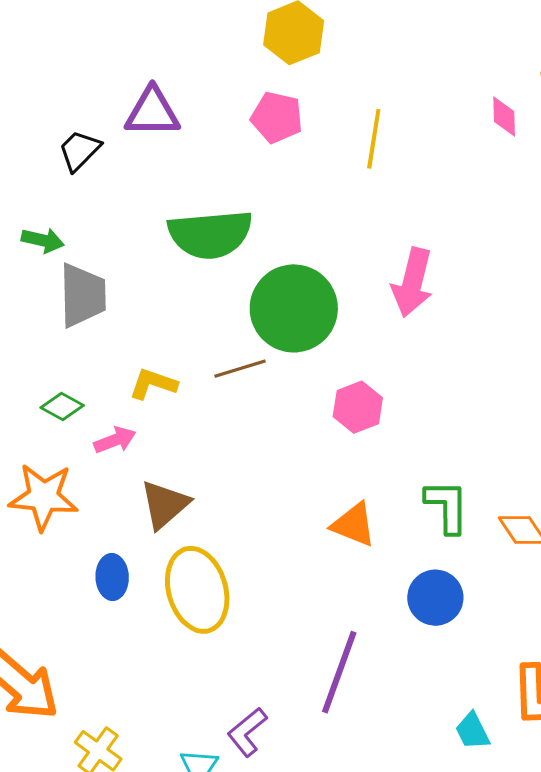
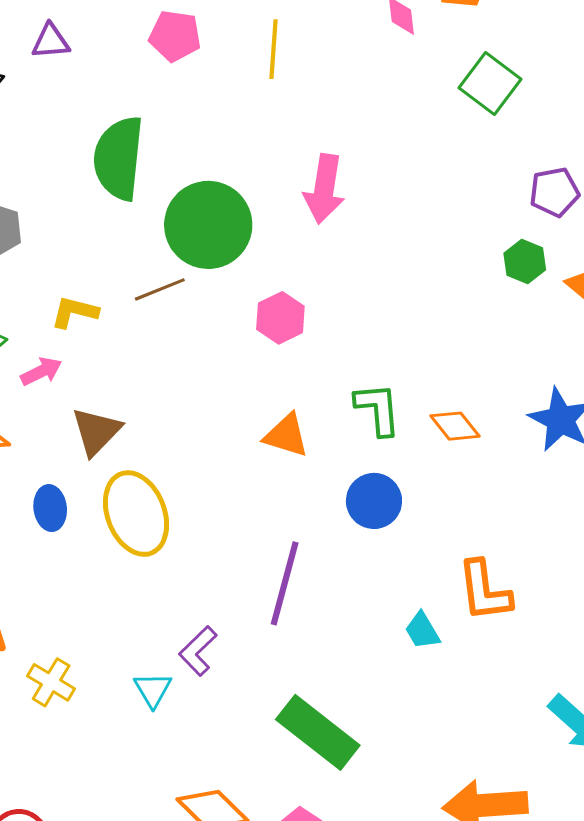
purple triangle: (152, 112) -> (51, 41), size x0.7
green semicircle: (210, 234) -> (119, 158), turned 106

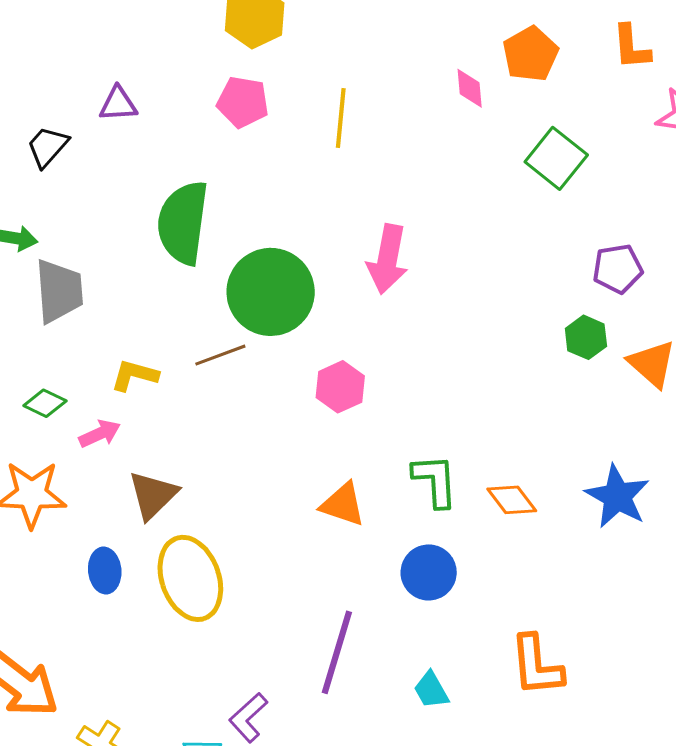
cyan trapezoid: (422, 631) -> (431, 690), moved

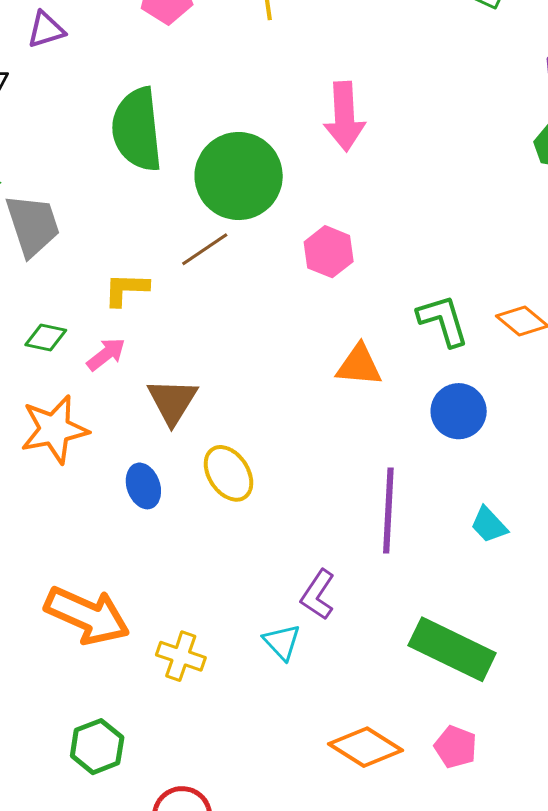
yellow ellipse: (190, 578) -> (228, 473), size x0.7

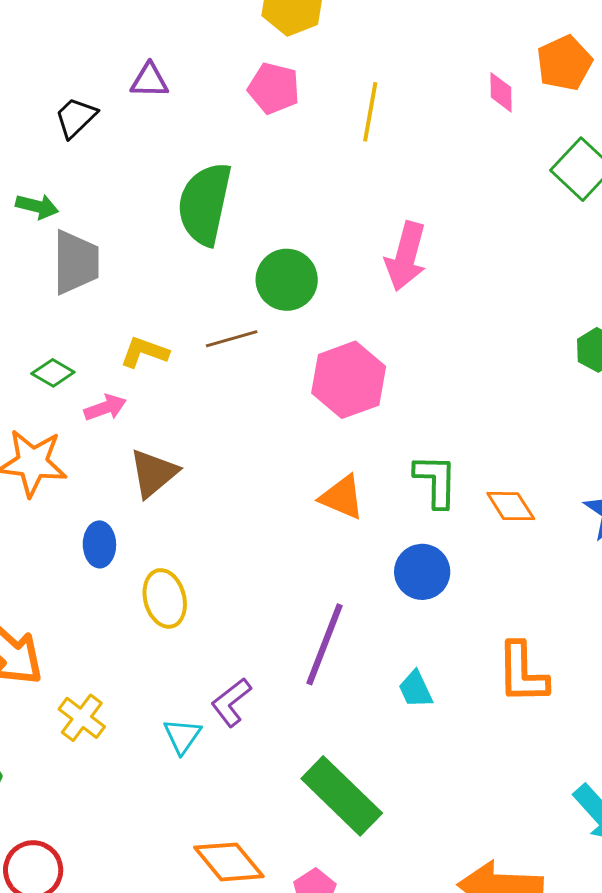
green circle: (239, 176) -> (287, 280), size x0.7
pink hexagon: (329, 252) -> (349, 380), size x1.5
yellow ellipse: (228, 473) -> (165, 598), moved

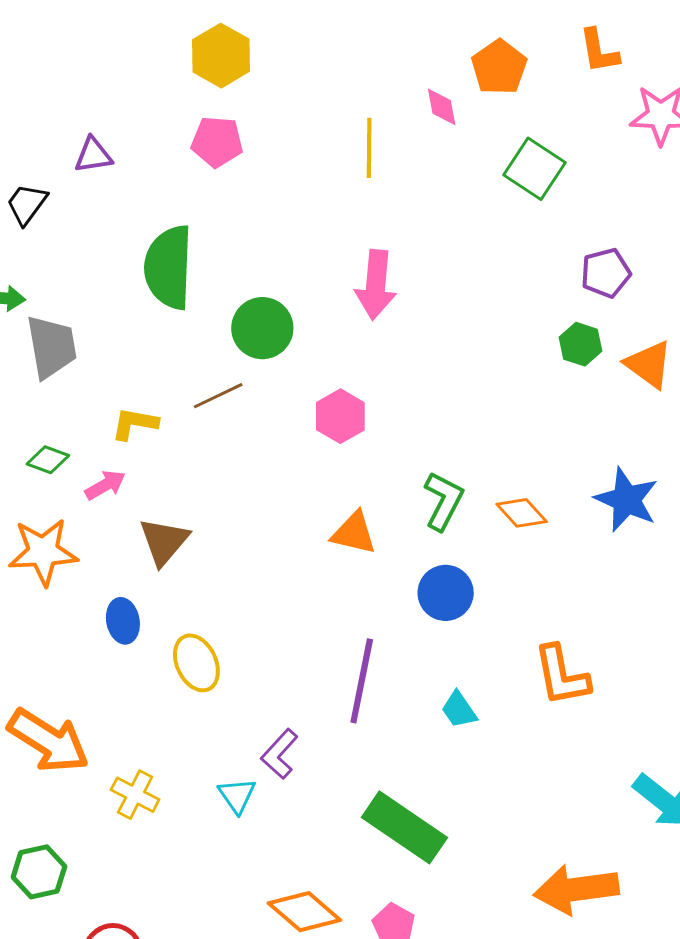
yellow line: (370, 112) -> (369, 148), moved
pink hexagon: (349, 380) -> (340, 416), size x0.7
green L-shape: (436, 481) -> (443, 501), turned 36

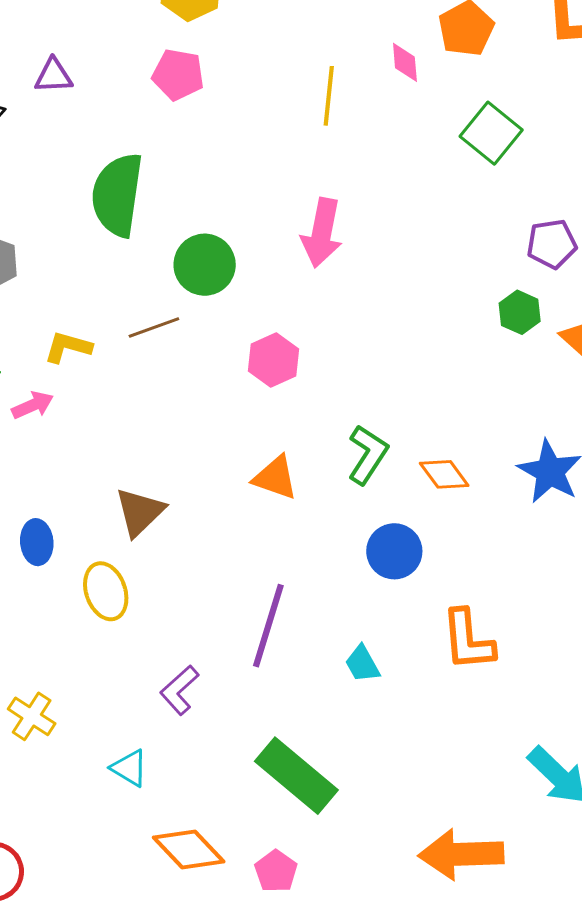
brown triangle: (164, 541) -> (140, 512), moved
blue circle: (446, 593) -> (394, 551), moved
cyan triangle: (237, 795) -> (129, 768), moved, turned -30

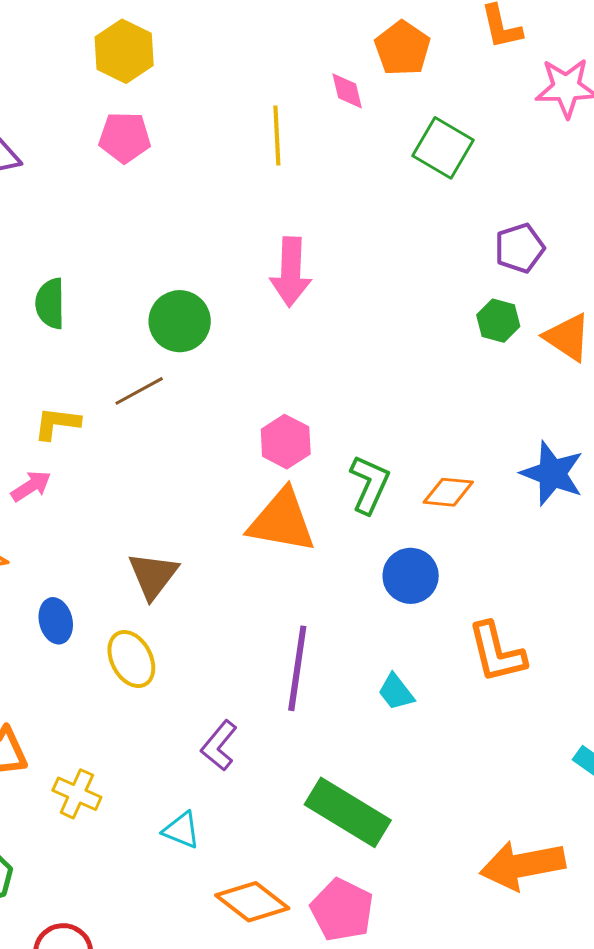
green semicircle: (117, 195) -> (50, 304), moved, size x0.6
pink hexagon: (274, 360) -> (286, 442), moved
orange diamond: (444, 474) -> (448, 492), turned -39
orange triangle: (275, 478) -> (282, 521), size x1.5
pink pentagon: (276, 871) -> (342, 910), size x1.5

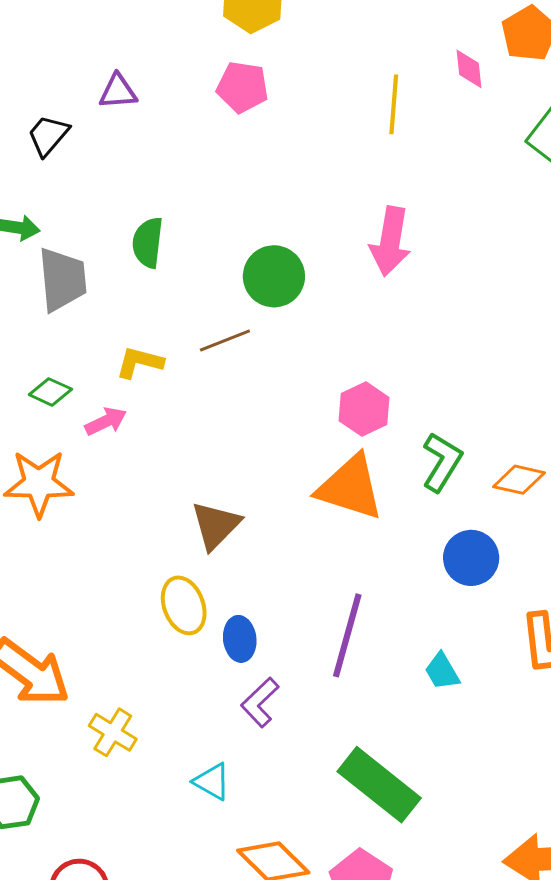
blue ellipse: (56, 621) -> (240, 639), moved

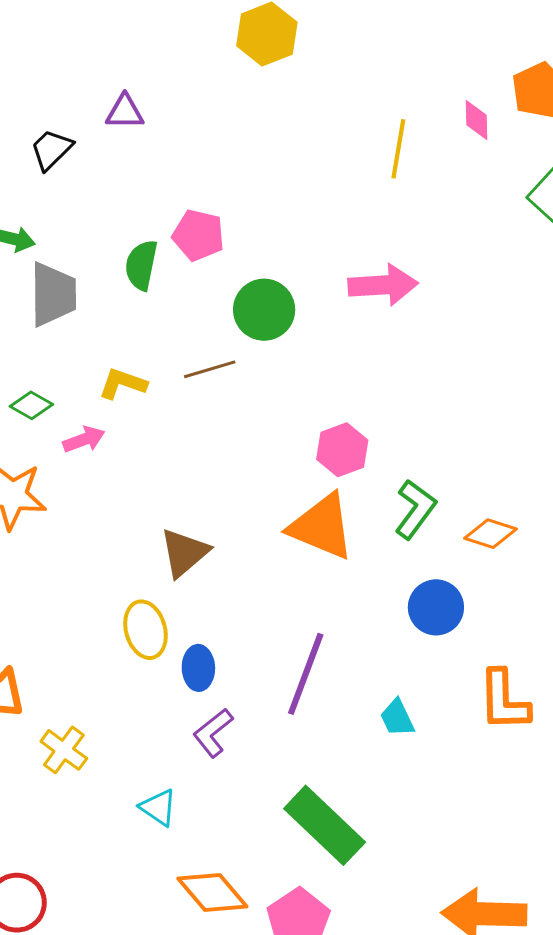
pink pentagon: (242, 87) -> (198, 235), moved
pink arrow: (390, 241) -> (383, 285), turned -108

